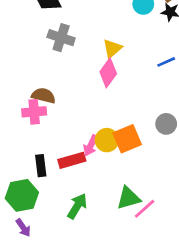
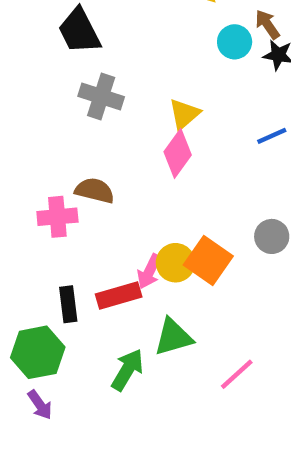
brown semicircle: (44, 96) -> (95, 191), moved
orange square: (127, 139) -> (208, 261), turned -32
green triangle: (128, 198) -> (173, 337), moved

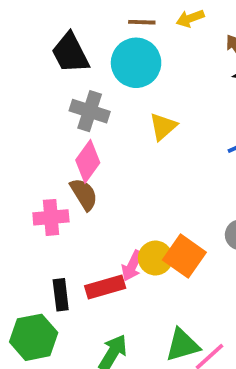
cyan circle: (235, 42) -> (136, 63), moved, size x1.6
pink diamond: (178, 153) -> (88, 161), moved
brown semicircle: (95, 191) -> (84, 194), turned 44
green triangle: (173, 337) -> (182, 345), moved

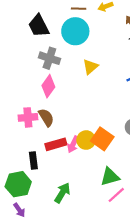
brown semicircle: (84, 194) -> (46, 117), moved
red rectangle: (105, 287) -> (56, 144), moved
green triangle: (182, 345) -> (110, 177), moved

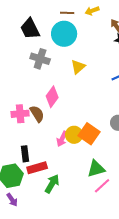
pink diamond: (48, 86) -> (52, 97), moved
red rectangle: (56, 144) -> (37, 168), moved

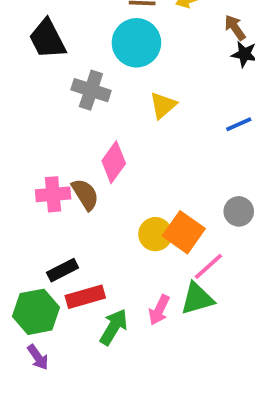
black trapezoid: (30, 29) -> (47, 39), moved
pink arrow: (62, 139) -> (159, 310), moved
black rectangle: (25, 154) -> (63, 270), turned 70
pink line: (102, 186) -> (208, 266), moved

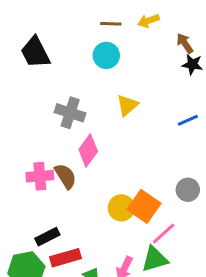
cyan circle: (136, 43) -> (106, 55), size x0.7
gray cross: (91, 90) -> (70, 113), moved

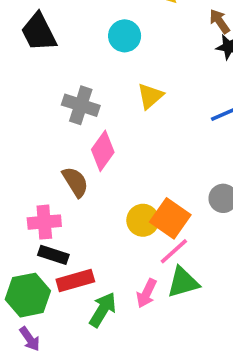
pink cross: (40, 176) -> (44, 222), moved
pink line: (164, 234) -> (174, 251), moved
black rectangle: (47, 237) -> (53, 255), turned 45

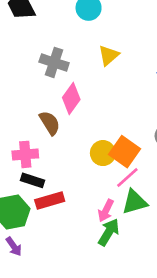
green arrow: (103, 310) -> (109, 232), moved

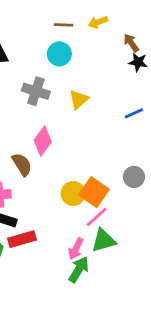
gray cross: (54, 62) -> (36, 91), moved

